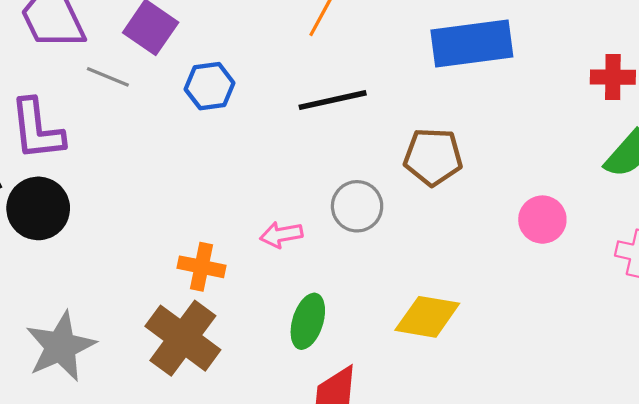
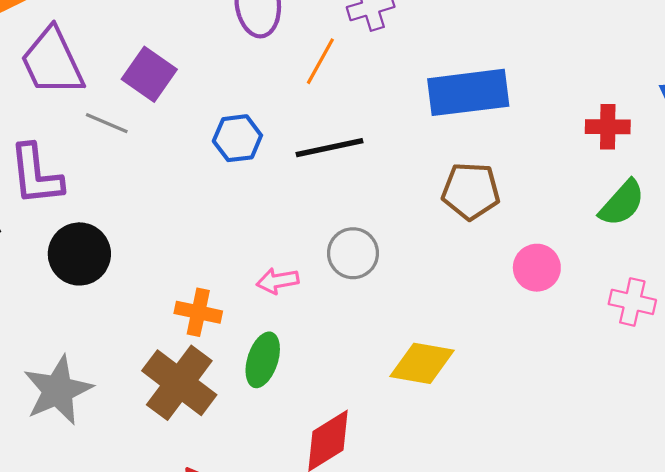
blue hexagon: (210, 86) -> (237, 138), moved
brown pentagon: (433, 157) -> (471, 191), moved
black circle: (38, 208) -> (79, 254), moved
green ellipse: (308, 321) -> (263, 360), moved

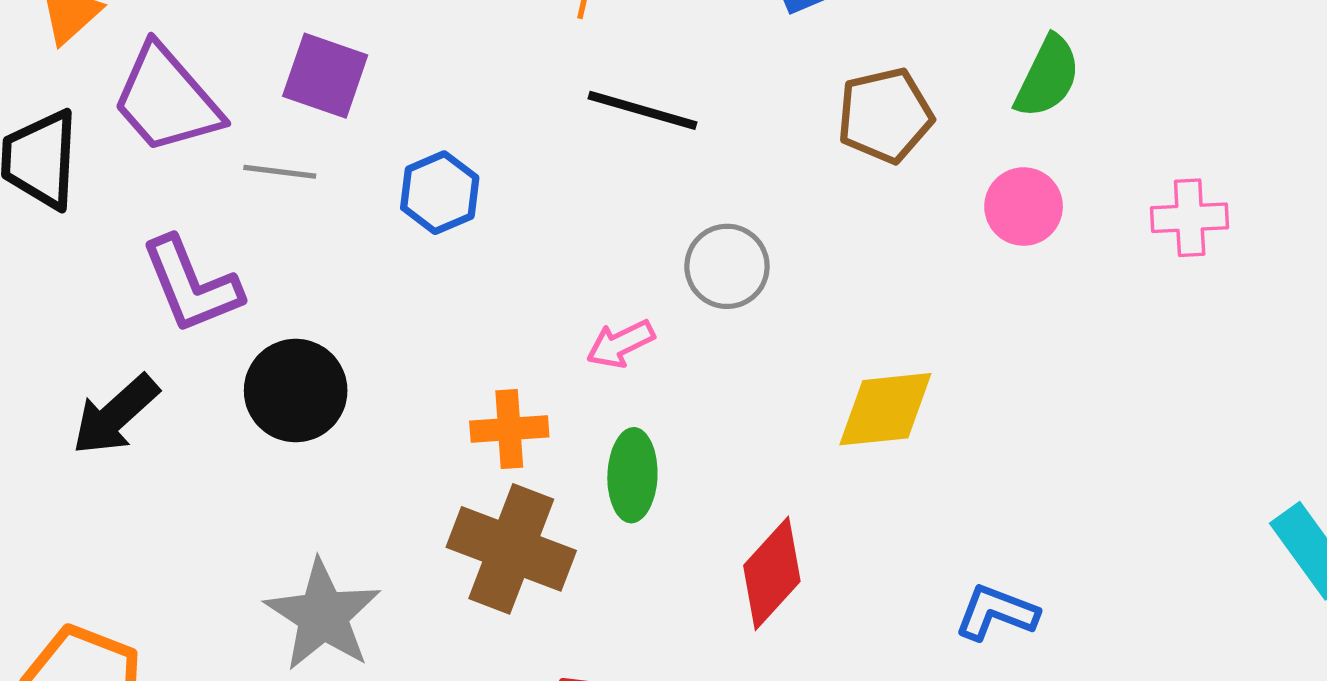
blue hexagon: (237, 138) -> (440, 193), moved
black line: (330, 148) -> (643, 110), turned 44
green semicircle: (622, 203) -> (1048, 77), moved

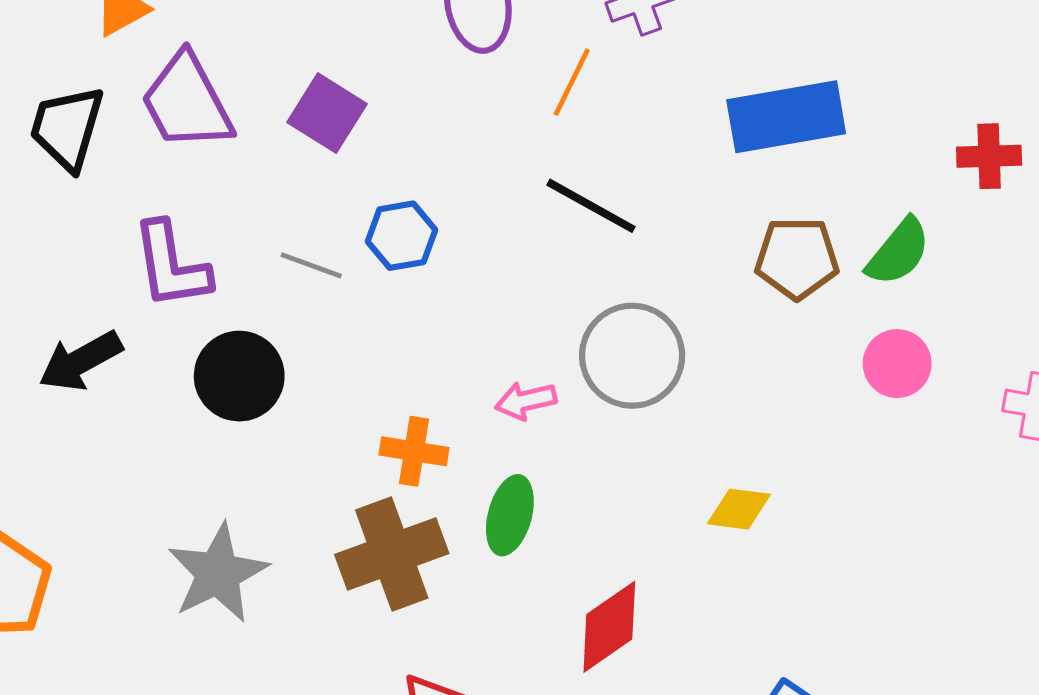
green semicircle: (1048, 77) -> (898, 252), moved
gray line: (280, 172) -> (311, 265), moved
gray circle: (727, 266) -> (632, 356), size x1.4
yellow diamond: (885, 409) -> (739, 509), size x0.7
brown cross: (511, 549) -> (392, 554), turned 36

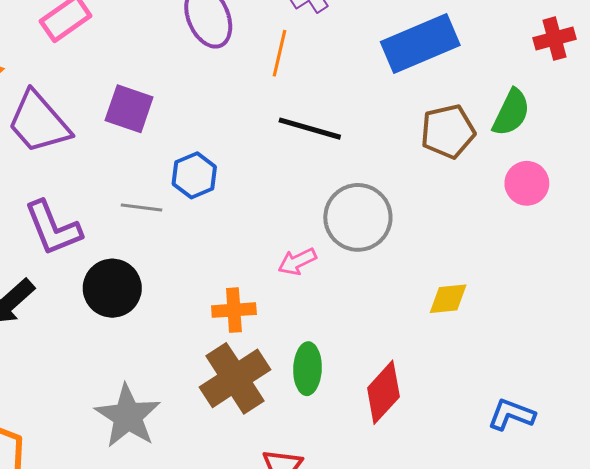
green ellipse: (510, 515) -> (307, 369), moved

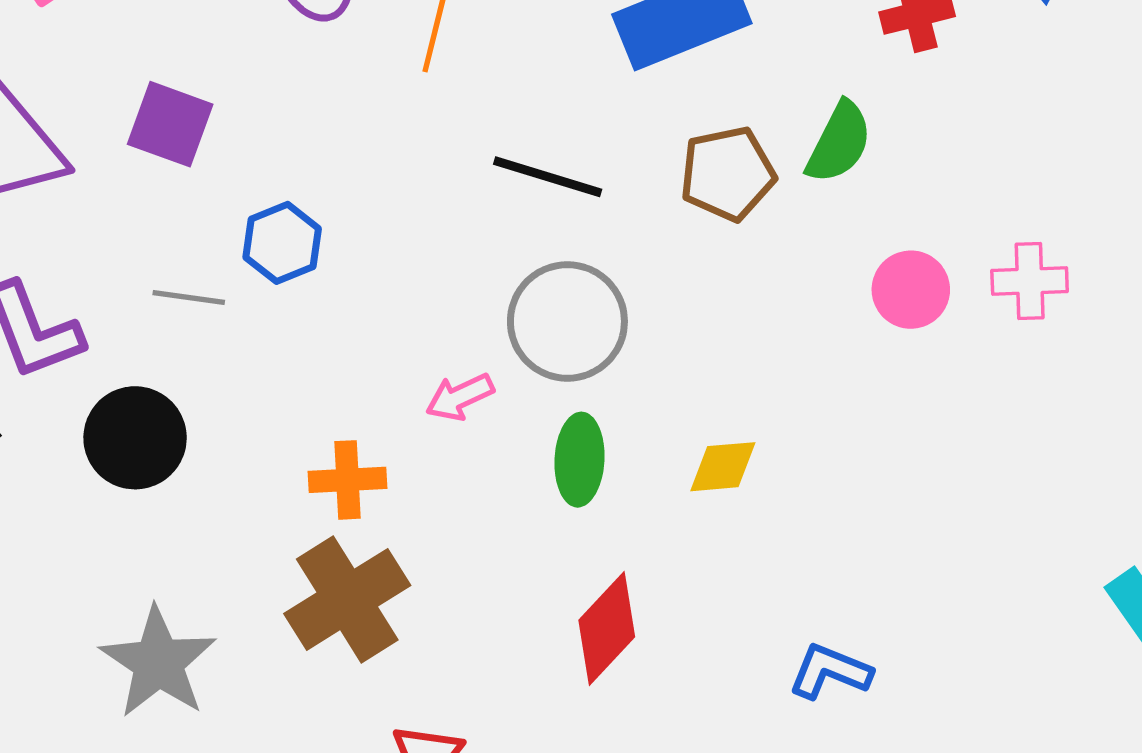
black line: (310, 129) -> (548, 177), moved
pink circle: (527, 183) -> (911, 290), moved
green ellipse: (307, 369) -> (579, 460), moved

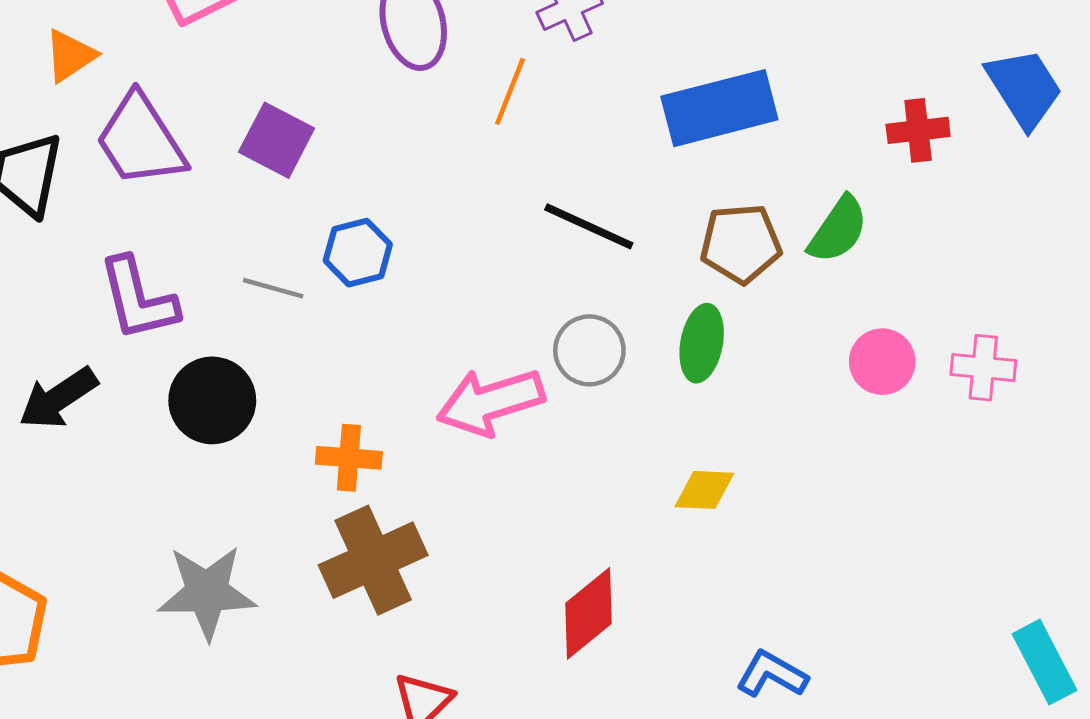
gray circle: (567, 321) -> (589, 350), size x0.7
pink arrow: (460, 397) -> (490, 402), size x1.8
green ellipse: (579, 460) -> (702, 343), moved
orange cross: (347, 480) -> (349, 458), moved
gray star: (158, 662) -> (207, 592), turned 30

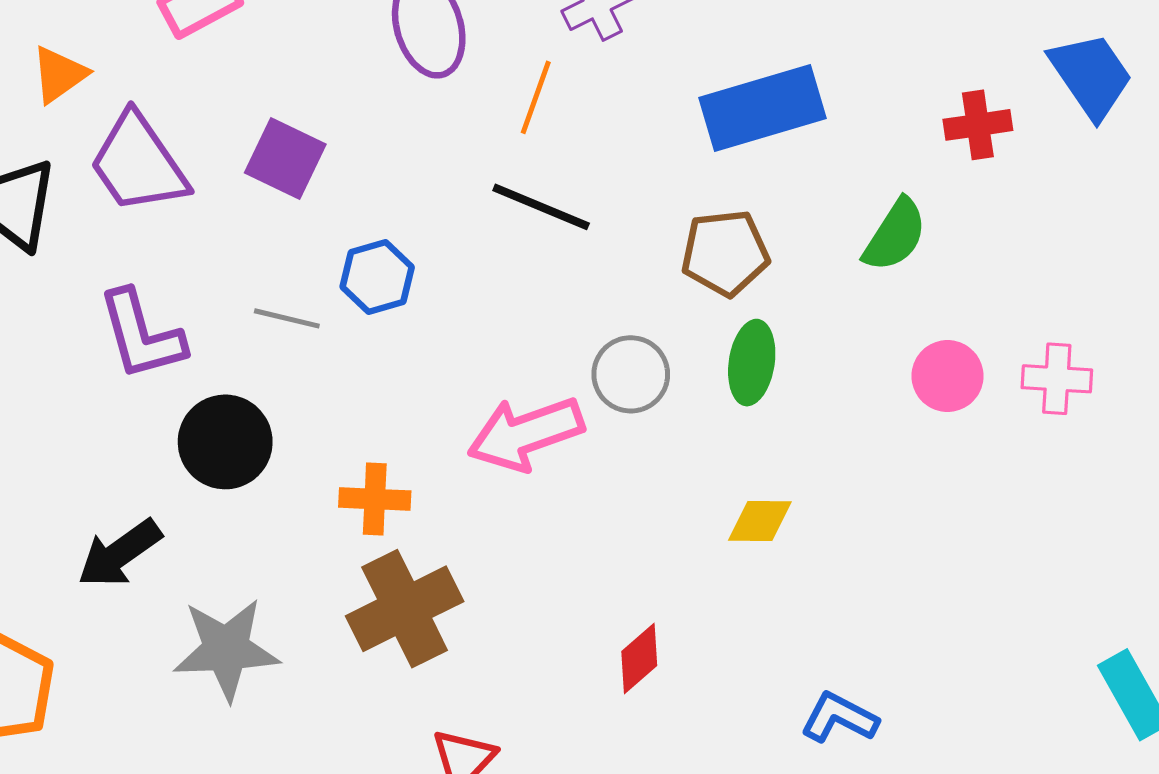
black line: (589, 226) -> (541, 207), moved
brown pentagon: (741, 244) -> (725, 253), moved
black arrow: (58, 398) -> (119, 553), moved
red diamond: (589, 613) -> (639, 659), size x0.7

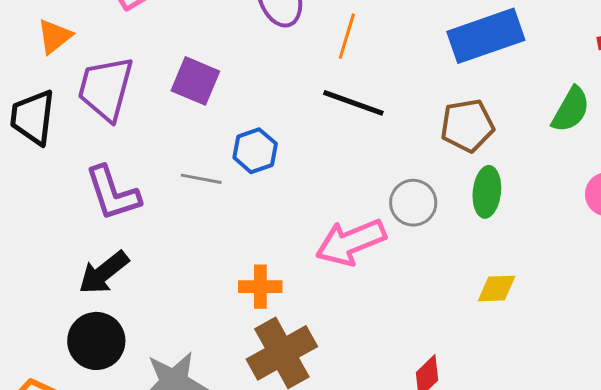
purple trapezoid: (138, 163) -> (106, 88), turned 52
black circle: (225, 442) -> (96, 341), moved
black arrow: (119, 553) -> (104, 273), moved

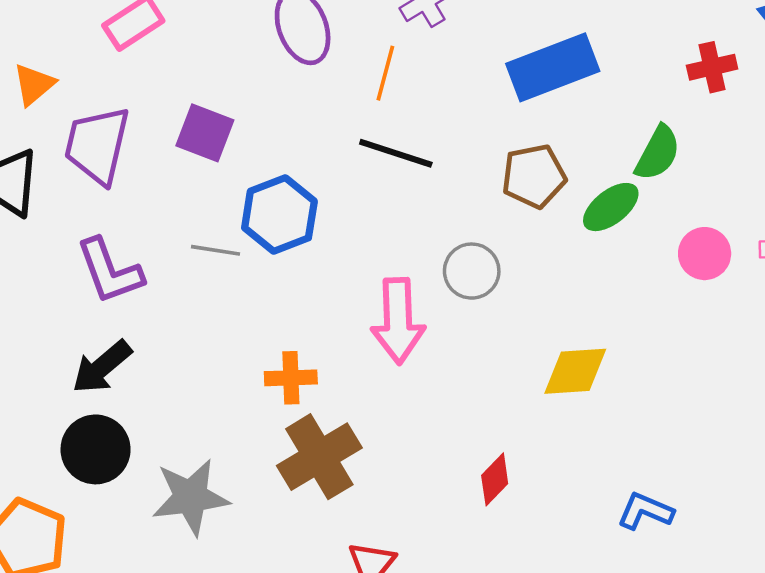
blue hexagon: (255, 151) -> (279, 214), size x1.4
green ellipse: (487, 192) -> (611, 207), moved, turned 48
pink arrow: (351, 242) -> (398, 321), turned -68
yellow diamond: (497, 289) -> (575, 371), size x1.4

